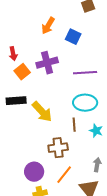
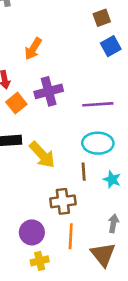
orange arrow: (48, 26) -> (33, 49), moved
blue square: (73, 37) -> (111, 46), moved, turned 35
orange line: (64, 175) -> (71, 236), turned -36

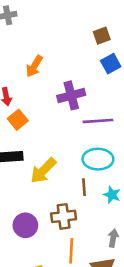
purple cross: (49, 91) -> (71, 95), moved
yellow arrow: (42, 155) -> (43, 171), turned 88
purple circle: (32, 232) -> (25, 225), moved

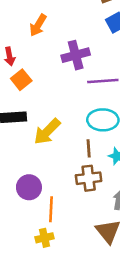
brown cross: (64, 216) -> (89, 178), moved
orange line: (71, 251) -> (51, 209), moved

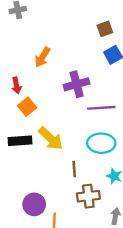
yellow arrow: (47, 132) -> (51, 138), moved, turned -92
brown line: (89, 148) -> (74, 169), moved

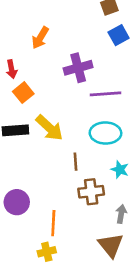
purple circle: (34, 204) -> (17, 202), moved

